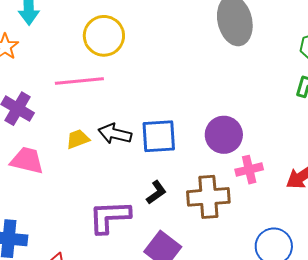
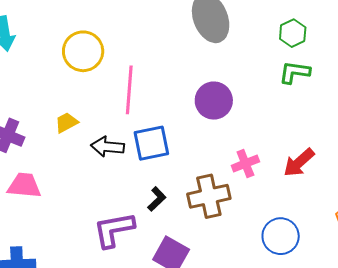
pink line: (79, 81) -> (129, 90), moved, turned -72
purple circle: (224, 135) -> (214, 101), moved
yellow trapezoid: (78, 139) -> (66, 123), moved

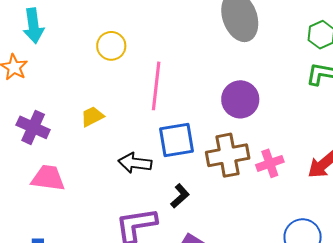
yellow circle: (83, 51) -> (111, 46), size x0.7
black arrow: (107, 147) -> (135, 163), moved
brown cross: (209, 196) -> (228, 155), moved

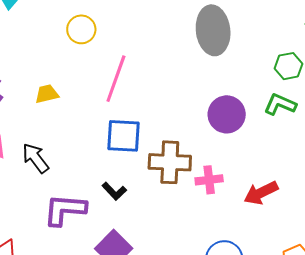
purple circle: (240, 99) -> (227, 114), moved
black arrow: (135, 163) -> (35, 158), moved, turned 32
black L-shape: (180, 196) -> (114, 191), turned 75

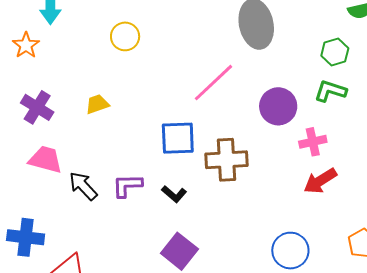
pink line: (116, 79) -> (213, 83), moved, turned 33
black arrow: (35, 158) -> (83, 186), moved
pink cross: (209, 180) -> (313, 142), moved
purple L-shape: (65, 210) -> (127, 186), moved, size x0.7

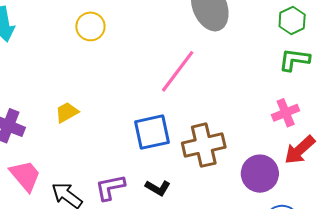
yellow circle: (125, 36) -> (90, 26), moved
purple circle: (278, 106) -> (260, 174), moved
pink trapezoid: (46, 160) -> (25, 176), turned 45

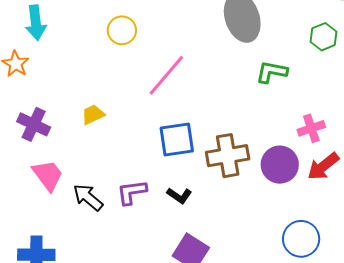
green L-shape: (294, 60) -> (272, 72), moved
pink line: (178, 71) -> (166, 75), moved
purple circle: (260, 174) -> (280, 165), moved

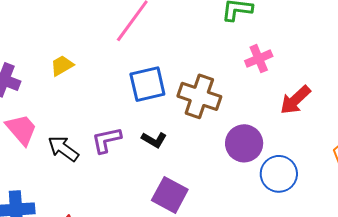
pink cross: (311, 128) -> (259, 59), moved
brown cross: (228, 156) -> (199, 96), turned 33
purple circle: (280, 165) -> (244, 143), moved

